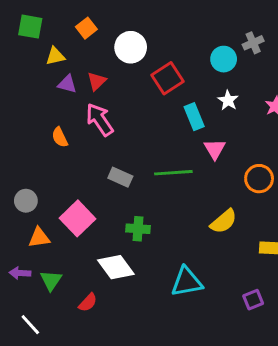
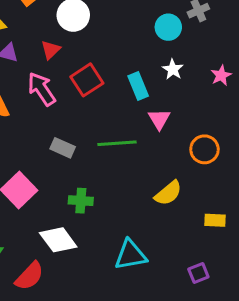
red square: (168, 78) -> (87, 80), moved
red triangle: (97, 81) -> (51, 50), moved
red semicircle: (88, 303) -> (30, 276), size x1.5

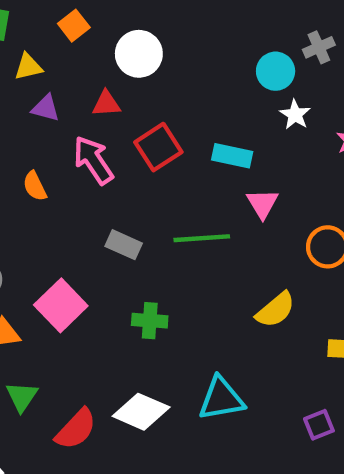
red triangle: (51, 50) -> (106, 104), turned 40
white star: (173, 69) -> (295, 115), moved
cyan rectangle: (138, 86) -> (232, 156), turned -56
white diamond: (58, 240) -> (141, 412), moved, turned -30

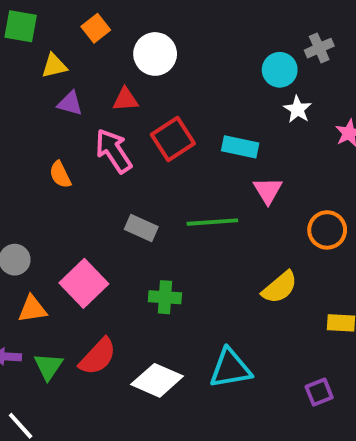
red semicircle: (76, 429) -> (98, 357), moved

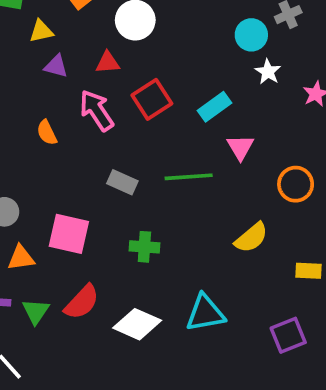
cyan rectangle: (240, 147) -> (214, 107), turned -48
pink square: (84, 283) -> (69, 234), turned -33
purple square: (319, 392) -> (288, 335), size x1.4

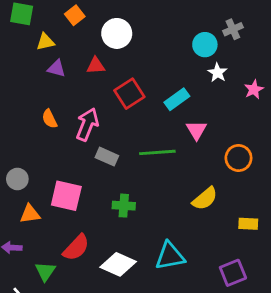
pink arrow: (97, 110) -> (87, 124), moved, turned 56
green triangle: (36, 311) -> (45, 271), moved

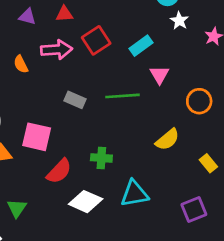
pink arrow: (87, 124) -> (56, 50), moved, turned 64
green cross: (124, 206) -> (101, 158), moved
yellow rectangle: (248, 224) -> (208, 163), turned 48
red semicircle: (76, 248) -> (59, 171), moved

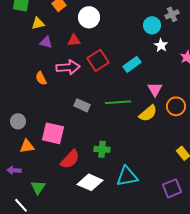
pink triangle: (160, 75) -> (155, 89), moved
yellow semicircle: (167, 139) -> (148, 113), moved

